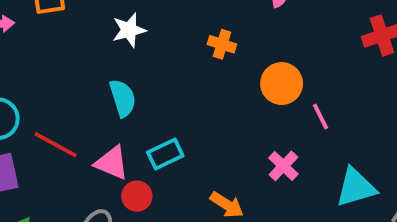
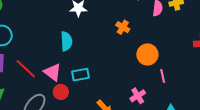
red line: (56, 145) -> (26, 69), moved

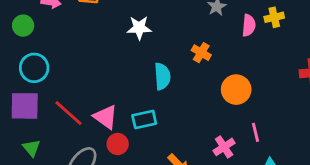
cyan semicircle: (66, 41) -> (162, 76), moved
pink line: (163, 76) -> (255, 132), moved

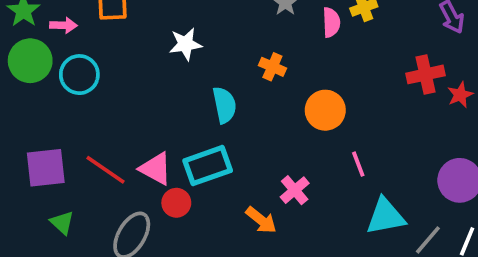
green circle: (23, 26) -> (30, 61), size x1.5
cyan circle: (34, 68) -> (79, 75), moved
cyan rectangle: (144, 119) -> (208, 166), size x1.4
pink cross: (224, 147) -> (295, 190), moved

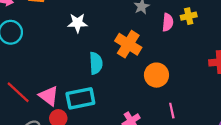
orange cross: (272, 67) -> (128, 44), size x1.6

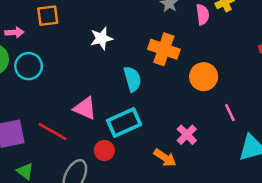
pink triangle: (49, 96) -> (85, 108), moved

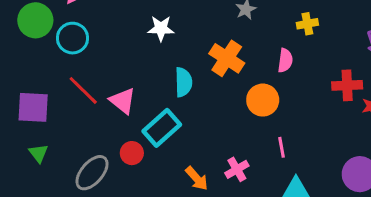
pink semicircle: (203, 15) -> (285, 60), moved
cyan rectangle: (124, 123) -> (162, 128), turned -32
red line: (53, 132) -> (83, 90), moved
pink cross: (187, 135) -> (237, 169), moved

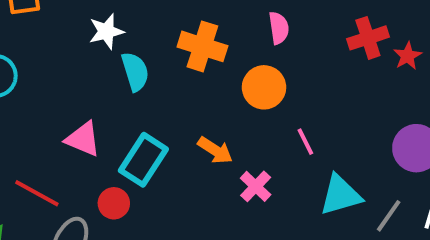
cyan semicircle: (183, 82) -> (135, 72), moved
red line: (83, 90) -> (37, 193), moved
orange arrow: (197, 178) -> (215, 150), moved

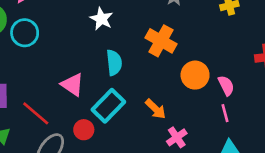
pink semicircle: (279, 28) -> (226, 86), moved, turned -30
white star: (106, 31) -> (101, 19), turned 30
cyan semicircle: (135, 72) -> (114, 63), moved
pink line: (305, 142) -> (225, 113), moved

